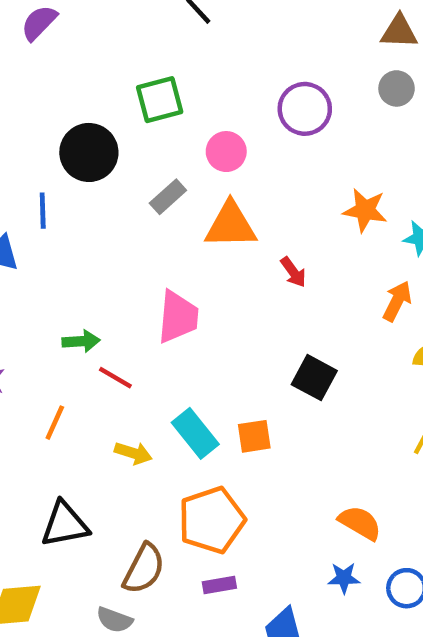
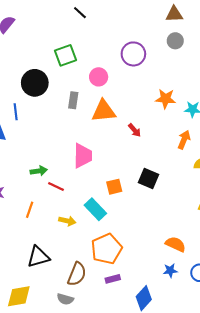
gray rectangle: (168, 197) -> (73, 100), turned -35
orange square: (254, 436) -> (114, 187), moved

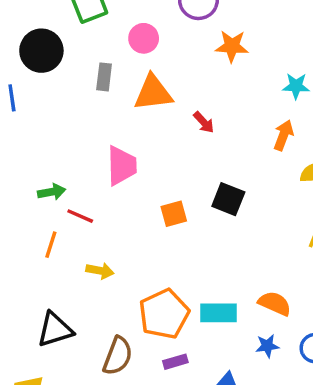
orange star: (166, 99) -> (232, 46), moved
cyan rectangle: (95, 209) -> (218, 313), moved, turned -45
orange line: (30, 210) -> (51, 245), moved

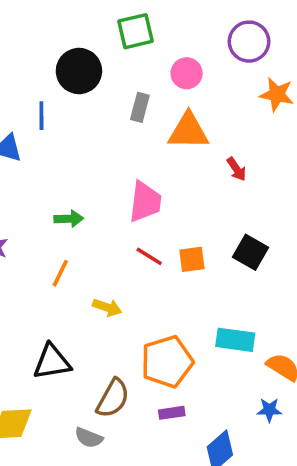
red line: (80, 216) -> (149, 256), moved
cyan rectangle: (218, 313) -> (235, 340), moved

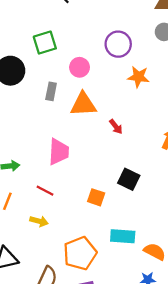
red line: (149, 256) -> (45, 191), moved
orange square: (192, 259) -> (96, 197), moved, turned 30

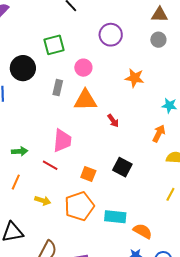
purple circle: (118, 44) -> (111, 35), moved
red line: (45, 191) -> (50, 165), moved
orange square: (96, 197) -> (88, 174), moved
orange pentagon: (80, 253) -> (79, 206), moved

